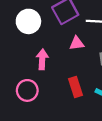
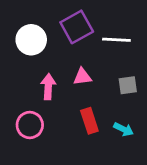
pink triangle: (77, 43) -> (82, 77), moved

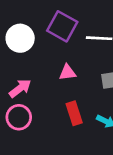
purple square: (77, 27) -> (62, 26), turned -32
pink arrow: (48, 87) -> (20, 88), moved, turned 50

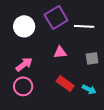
purple square: (62, 26) -> (56, 17), turned 30
red rectangle: (74, 113) -> (65, 83), turned -36

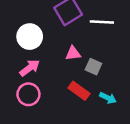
white circle: (24, 26) -> (30, 37), moved
gray square: (92, 58) -> (93, 67), moved, turned 32

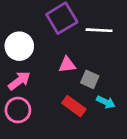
cyan arrow: (108, 98) -> (106, 102), moved

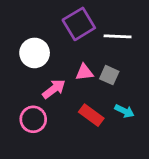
gray square: (90, 79) -> (109, 75), moved
pink arrow: (19, 81) -> (54, 89), moved

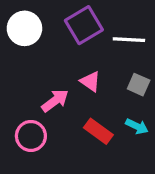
white circle: (35, 53) -> (24, 28), moved
pink triangle: (84, 72) -> (90, 81), turned 42
gray square: (109, 75) -> (139, 85), moved

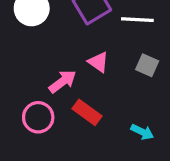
cyan arrow: (137, 126) -> (142, 132), moved
red rectangle: (98, 131) -> (87, 112), moved

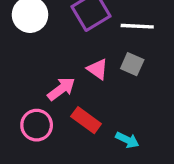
gray square: (147, 65) -> (132, 64), moved
cyan arrow: (142, 132) -> (127, 140), moved

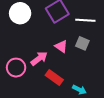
pink circle: (37, 125) -> (16, 68), moved

